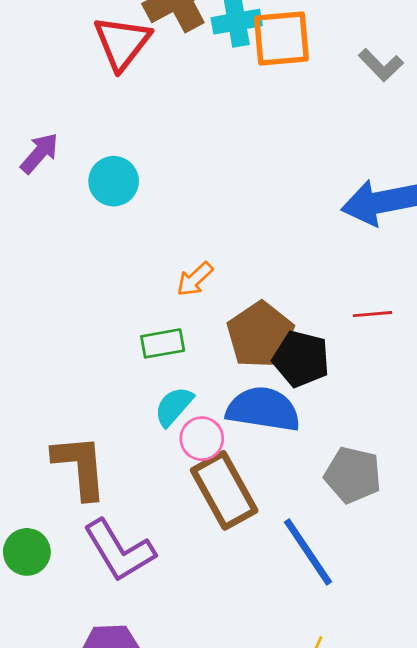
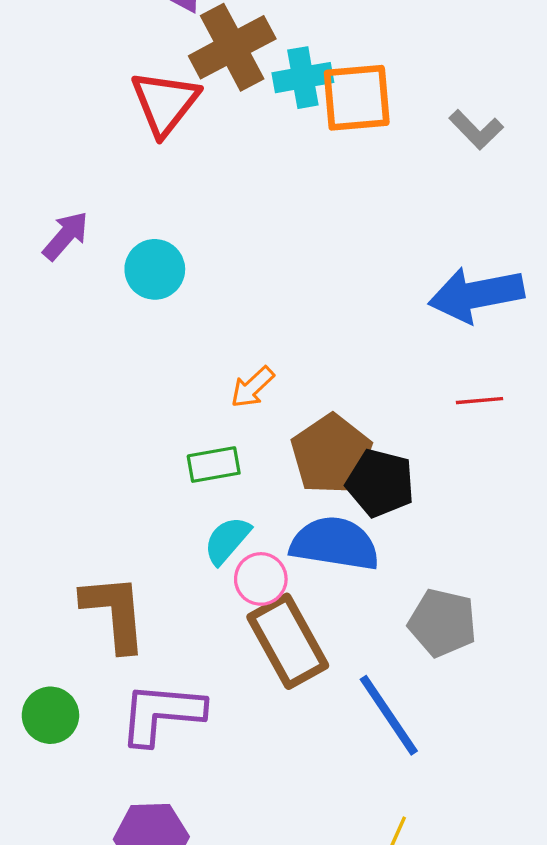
red line: (372, 314) -> (480, 401), moved
purple L-shape: (119, 551) -> (162, 714), turned 126

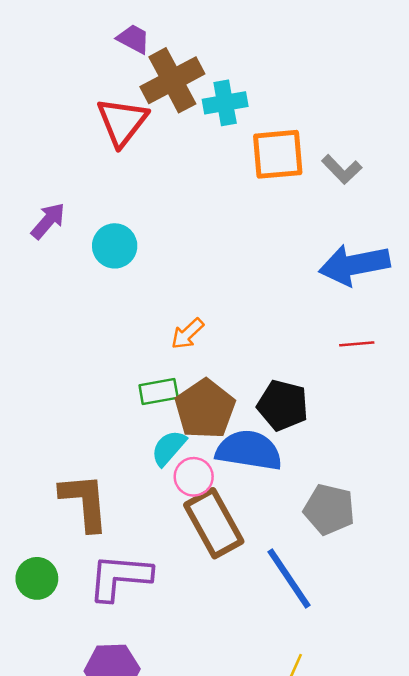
orange square: (357, 98) -> (278, 154), moved
gray L-shape: (476, 130) -> (342, 169), moved
brown pentagon: (331, 454) -> (205, 409), moved

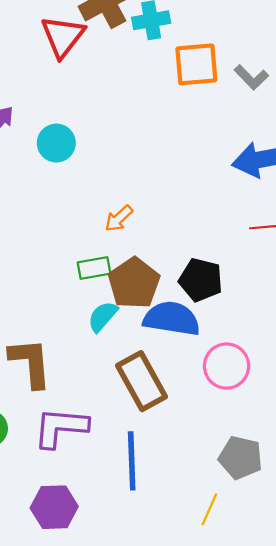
pink circle: (194, 477) -> (227, 366), moved, size x1.4
gray pentagon: (329, 509) -> (241, 458), moved
blue line: (289, 578) -> (132, 461), moved, turned 32

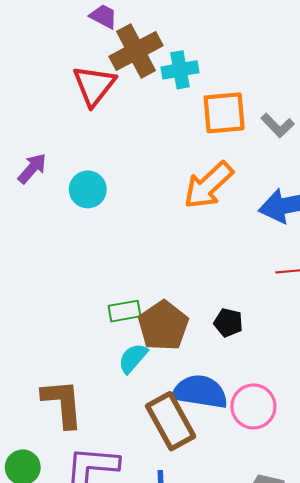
orange arrow: (119, 218) -> (208, 185), moved, size x1.8
black pentagon: (201, 280) -> (228, 323), size x0.7
blue semicircle: (172, 319) -> (200, 392), moved

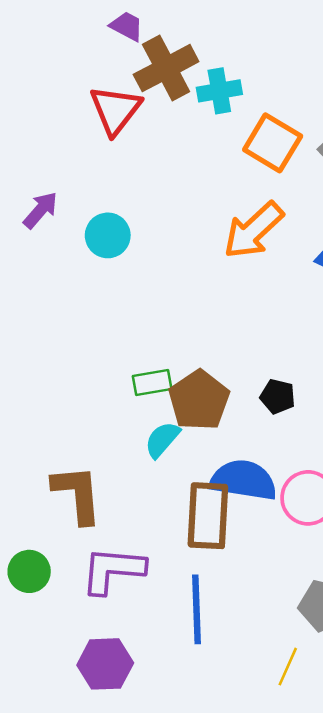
orange square: (224, 113) -> (273, 143), turned 36
brown rectangle: (171, 421) -> (208, 516), turned 32

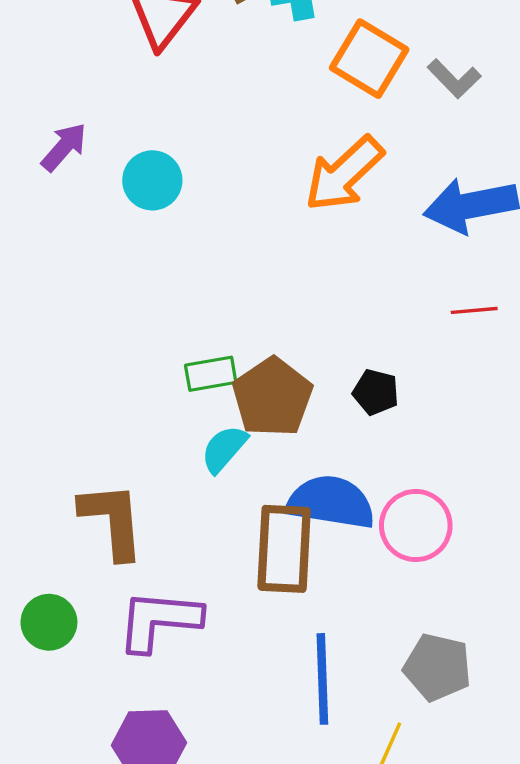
blue line: (196, 609) -> (322, 679), moved

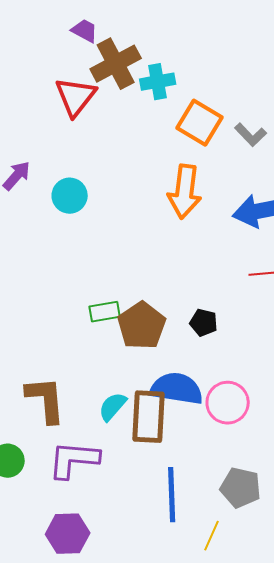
orange arrow: (344, 174) -> (185, 192), turned -40
cyan semicircle: (224, 449) -> (113, 407), moved

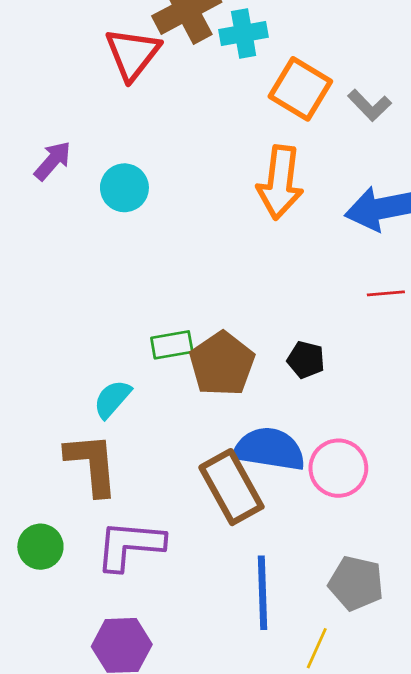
cyan semicircle: (113, 407) -> (112, 399), moved
brown rectangle: (149, 417) -> (231, 487), turned -32

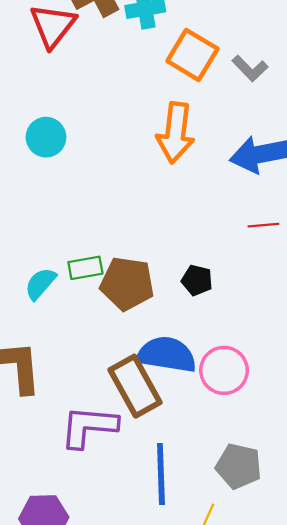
brown pentagon: (222, 364) -> (127, 284), turned -30
cyan semicircle: (112, 399) -> (40, 284), moved
purple L-shape: (130, 545) -> (89, 427), moved

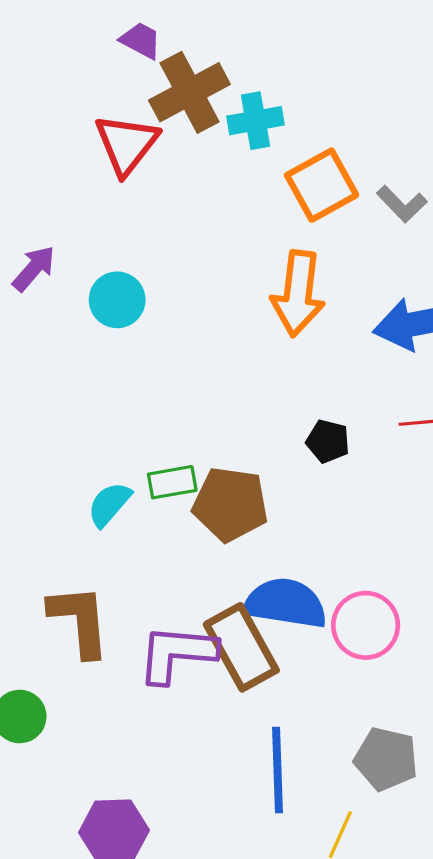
orange square: (192, 55) -> (322, 185), turned 30
black pentagon: (197, 280) -> (328, 441), moved
purple L-shape: (89, 427) -> (177, 654), moved

